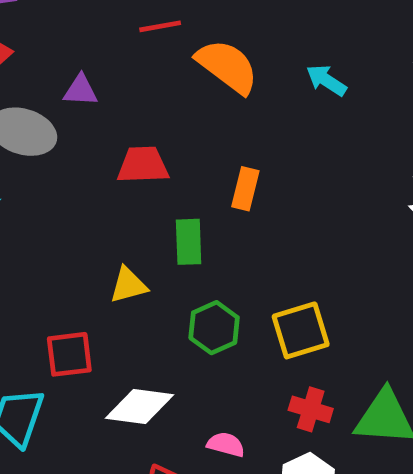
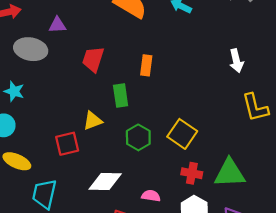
red trapezoid: (143, 165) -> (93, 59), turned -64
yellow square: (301, 330) -> (182, 134), turned -32
red square: (69, 354) -> (67, 144), moved

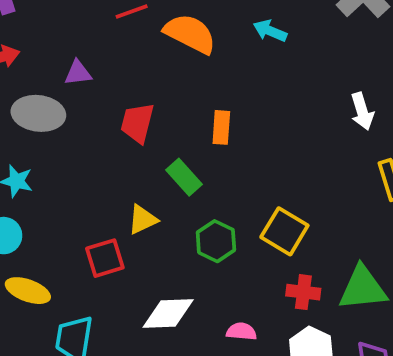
green rectangle: (121, 95) -> (184, 177), turned -30

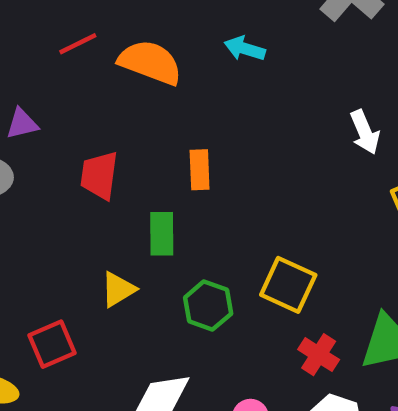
green rectangle: (184, 177) -> (162, 234), turned 48
red square: (105, 258) -> (52, 344), moved
red cross: (303, 292) -> (319, 355), turned 32

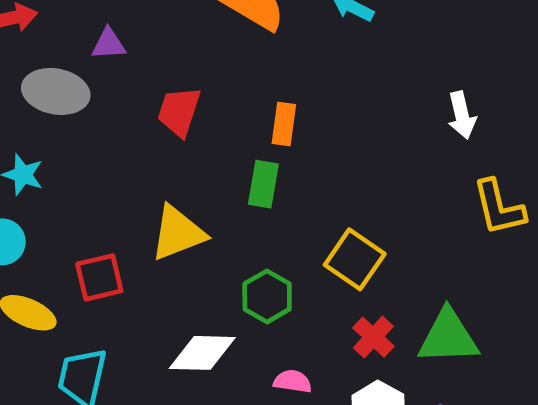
green rectangle: (162, 234) -> (263, 184), moved
yellow triangle: (118, 289) -> (178, 233), size x1.5
green hexagon: (208, 306) -> (267, 296), moved

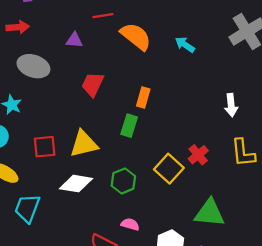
purple triangle: (109, 44) -> (74, 40), moved
red square: (99, 277) -> (45, 147), moved
red cross: (373, 337) -> (198, 155), moved
white diamond: (202, 353) -> (76, 184), moved

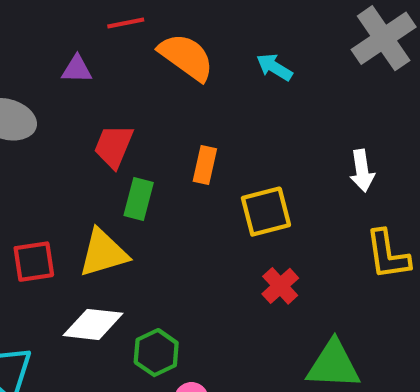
green rectangle: (129, 126) -> (139, 199), moved
red cross: (198, 155) -> (280, 286), moved
yellow square: (169, 169) -> (266, 212), moved, turned 36
green hexagon: (123, 181) -> (156, 353), moved

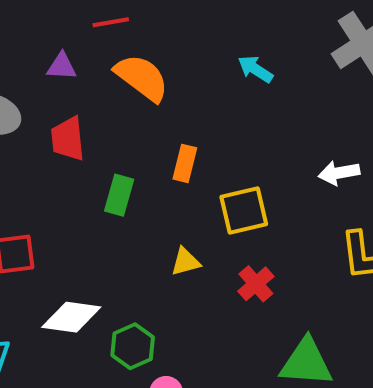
orange semicircle: (186, 57) -> (142, 78), moved
red trapezoid: (114, 146) -> (68, 139), moved, turned -30
white arrow: (362, 171) -> (339, 173), turned 87
yellow triangle: (103, 253) -> (185, 262), moved, size x0.6

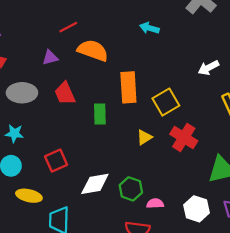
orange rectangle: (185, 163) -> (128, 87), size x1.6
red cross: (256, 284) -> (184, 137), size x1.4

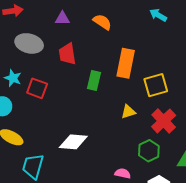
orange semicircle: (93, 50) -> (102, 22), size x0.7
red square: (56, 161) -> (37, 88), moved, turned 30
green hexagon: (131, 189) -> (149, 151), moved

